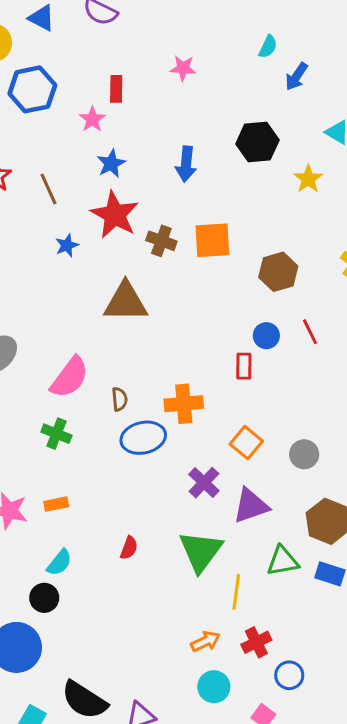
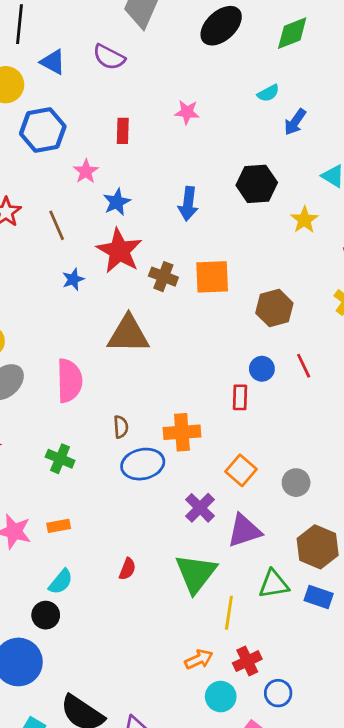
cyan semicircle: (268, 47) -> (268, 93), turned 35
pink star: (92, 119) -> (86, 171), moved
pink semicircle: (70, 377) -> (69, 381), moved, turned -39
cyan circle: (214, 687) -> (221, 697), moved

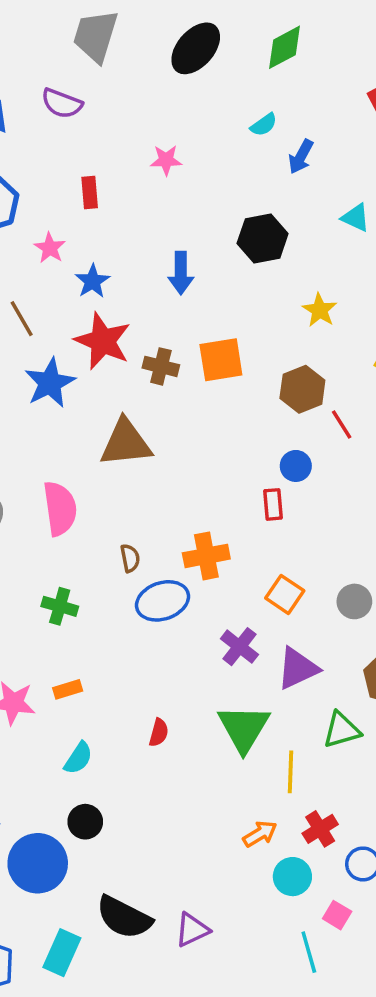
yellow star: (304, 220) -> (320, 310), moved
blue star: (73, 279) -> (50, 383), size x1.8
red line: (304, 366) -> (342, 424), moved
black circle: (46, 615) -> (85, 822), moved

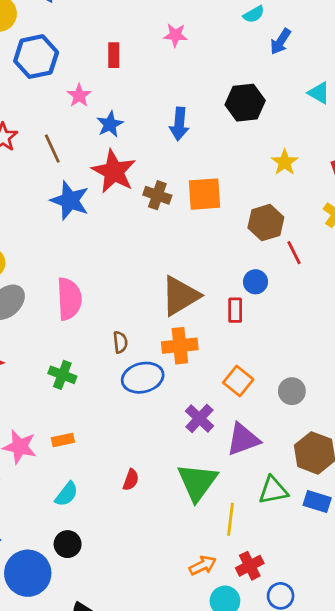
blue star: (50, 383) -> (70, 200), turned -30
brown triangle: (126, 443) -> (180, 296), moved, turned -30

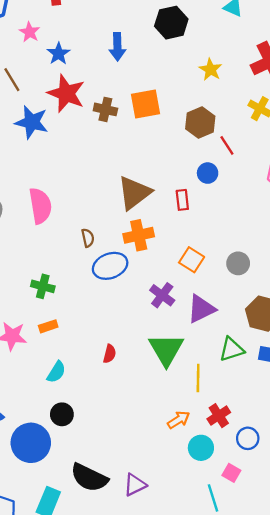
blue circle: (255, 282) -> (208, 173), moved
green cross: (62, 375) -> (43, 286), moved

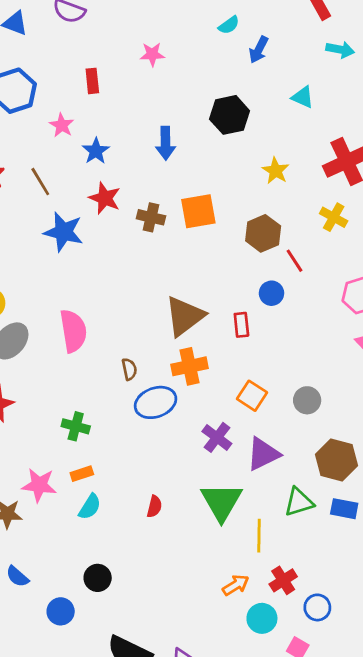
red star: (66, 93) -> (105, 198), size x0.7
cyan semicircle: (56, 372) -> (90, 507), moved
blue circle: (31, 443) -> (61, 611), size x0.6

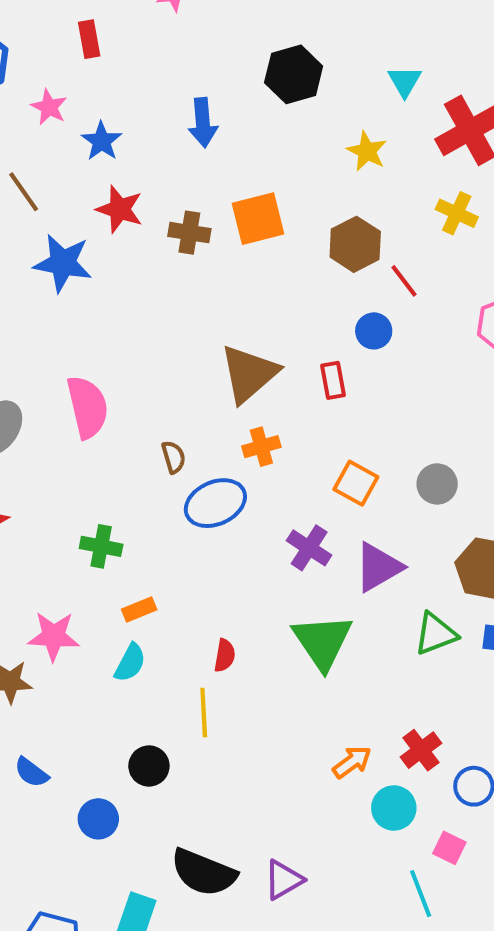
cyan triangle: (303, 97) -> (405, 81), moved, turned 40
orange cross: (190, 366) -> (261, 447), size x0.7
orange rectangle: (82, 474) -> (139, 609), moved
yellow line: (259, 536) -> (204, 712), moved

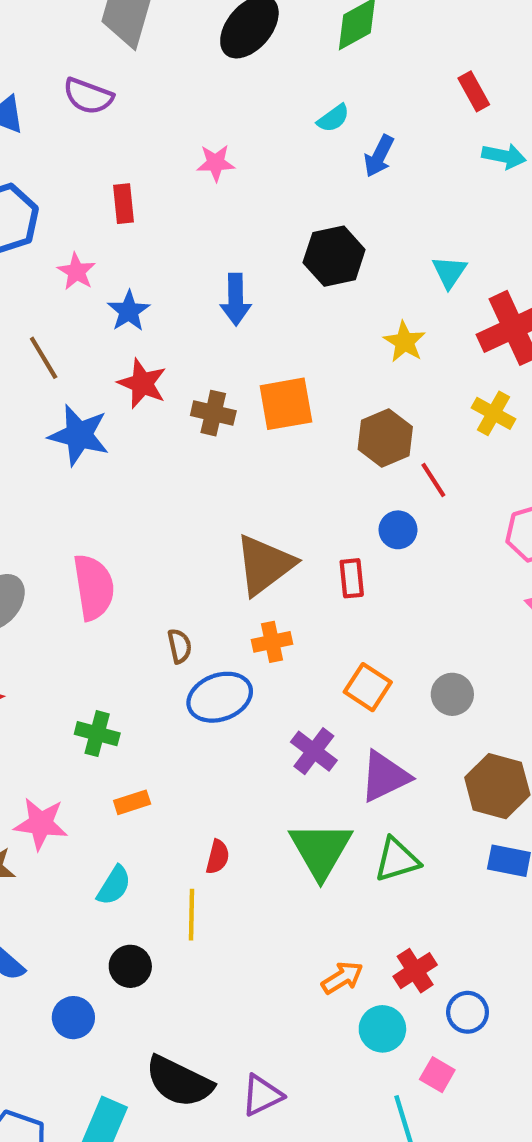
green triangle: (436, 634) -> (397, 860), moved
cyan semicircle: (130, 663) -> (114, 885), moved

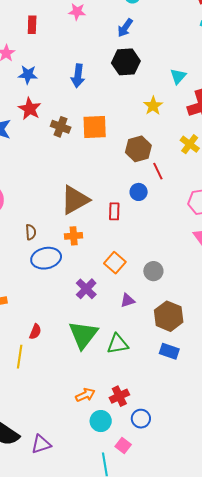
blue arrow: (379, 156) -> (125, 28), moved
blue star: (129, 311) -> (28, 75), turned 30
purple triangle: (385, 776) -> (128, 300), moved, size x0.6

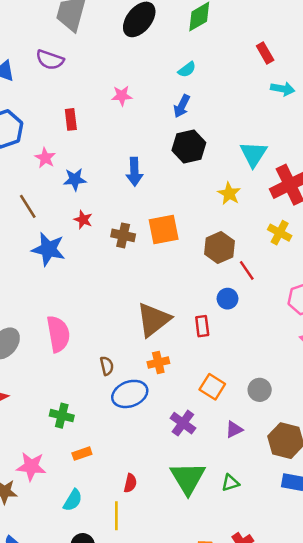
cyan triangle: (178, 76) -> (253, 154), size x1.4
red star: (30, 109) -> (83, 220), size x0.7
green triangle: (118, 344) -> (230, 483), size x0.7

